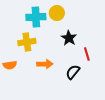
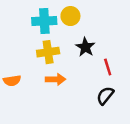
yellow cross: (27, 42) -> (48, 52), moved
black semicircle: (73, 72) -> (105, 96), moved

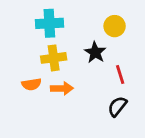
yellow circle: (70, 16) -> (115, 26), moved
orange semicircle: (12, 81) -> (31, 84), moved

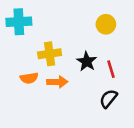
cyan cross: (49, 23) -> (19, 22), moved
black star: (95, 52) -> (87, 61), moved

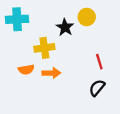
yellow circle: (106, 24) -> (87, 17), moved
black star: (87, 61) -> (65, 27), moved

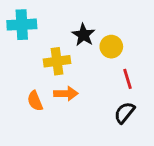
yellow circle: (87, 17) -> (111, 47), moved
orange semicircle: (26, 70) -> (35, 101), moved, turned 77

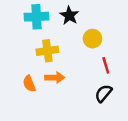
cyan cross: (22, 25) -> (36, 17), moved
black star: (83, 35) -> (69, 15), moved

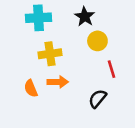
black star: (69, 15) -> (85, 17), moved
black semicircle: (103, 93) -> (97, 99), moved

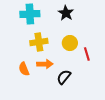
yellow circle: (97, 41) -> (70, 43), moved
black semicircle: (97, 99) -> (64, 77), moved

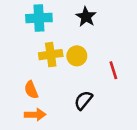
yellow circle: (70, 43) -> (77, 56), moved
orange arrow: (45, 64) -> (35, 115), moved

